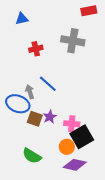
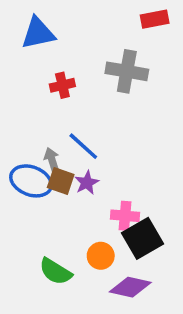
blue triangle: (22, 19) -> (38, 33), size x1.5
purple star: (50, 117) -> (87, 183), moved
brown square: (35, 119) -> (61, 181), moved
orange circle: (67, 147) -> (101, 256), moved

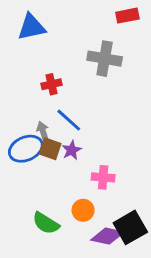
red cross: (62, 85) -> (52, 84), moved
blue ellipse: (31, 181) -> (26, 149), turned -44
black square: (142, 238) -> (130, 227), moved

